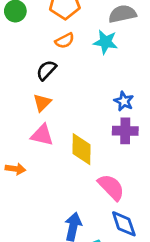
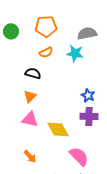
black semicircle: (46, 70) -> (33, 73), turned 63
yellow diamond: (82, 149) -> (58, 129), turned -30
orange arrow: (15, 169) -> (30, 156), moved, turned 40

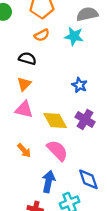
blue star: (88, 95) -> (80, 85), moved
purple cross: (89, 116) -> (85, 119), moved, turned 30
pink semicircle: (79, 156) -> (57, 150), moved

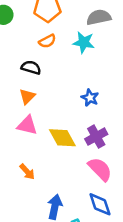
purple cross: (85, 119) -> (96, 137), turned 30
pink semicircle: (57, 150) -> (100, 169), moved

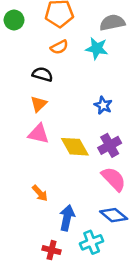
orange arrow: (27, 172) -> (40, 193), moved
blue diamond: (100, 204) -> (114, 215), turned -32

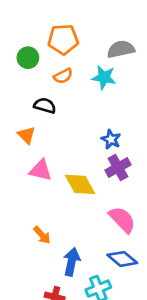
green circle: (14, 20) -> (28, 58), moved
orange triangle: (39, 104) -> (27, 135), moved, turned -30
purple cross: (110, 145) -> (118, 167), moved

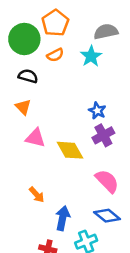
orange pentagon: (63, 39) -> (55, 23), turned -30
green circle: (28, 58) -> (24, 39), size x1.6
cyan star: (104, 77) -> (91, 56), turned 30
black semicircle: (45, 106) -> (28, 76), moved

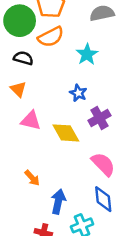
orange semicircle: (55, 55) -> (51, 37), size x1.5
cyan star: (91, 56) -> (87, 54), moved
blue star: (97, 111) -> (78, 93), moved
blue diamond: (107, 216) -> (103, 199), turned 45

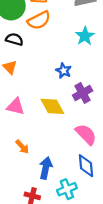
cyan star: (87, 54) -> (85, 36), moved
pink triangle: (31, 120) -> (16, 106), moved

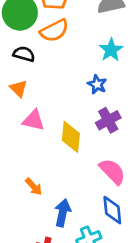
blue star: (64, 71) -> (97, 84), moved
pink triangle: (16, 106) -> (34, 120), moved
yellow diamond: (52, 106) -> (71, 137), turned 35

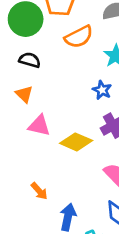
orange semicircle: (54, 31) -> (79, 37), moved
yellow diamond: (71, 137) -> (76, 142), turned -72

